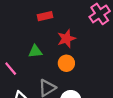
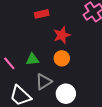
green triangle: (35, 51) -> (33, 59), moved

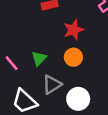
green triangle: (33, 59) -> (39, 58), turned -40

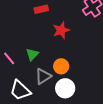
orange circle: (73, 57) -> (61, 66), moved

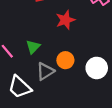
white circle: (65, 88) -> (97, 68), moved

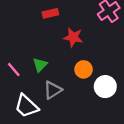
red star: (65, 20) -> (73, 37), turned 30
orange circle: (65, 60) -> (84, 69), moved

